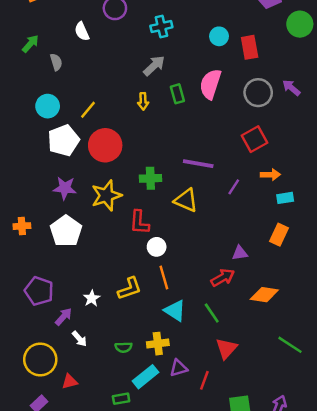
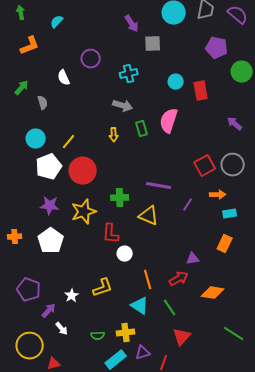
gray arrow: (154, 66) -> (123, 106), turned 60
gray circle: (258, 93) -> (233, 165), moved
orange line: (164, 277) -> (148, 280), moved

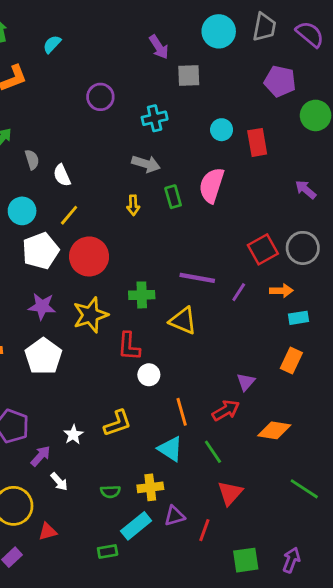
white semicircle: (64, 78) -> (62, 175), moved
purple line: (188, 205) -> (239, 292), moved
purple triangle: (193, 259) -> (246, 382), turned -40

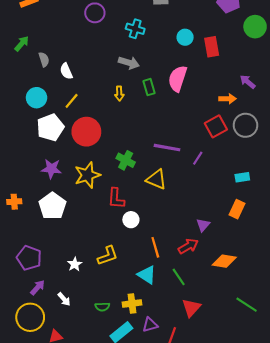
cyan cross: (155, 118) -> (135, 29), turned 30
orange arrow: (281, 291) -> (227, 99), moved
green cross: (142, 295) -> (126, 160), turned 30
purple arrow: (41, 456) -> (38, 288), moved

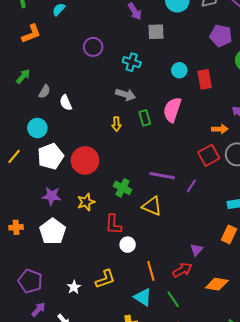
gray semicircle: (44, 60) -> (44, 92), turned 48
yellow line: (72, 101) -> (14, 156), moved
yellow star: (87, 175) -> (86, 202), size x0.7

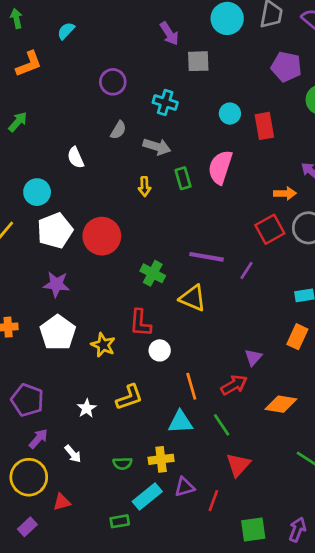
gray semicircle: (44, 92) -> (118, 130), moved
yellow star: (86, 202) -> (103, 345), moved, turned -30
cyan triangle: (143, 297) -> (180, 422), turned -36

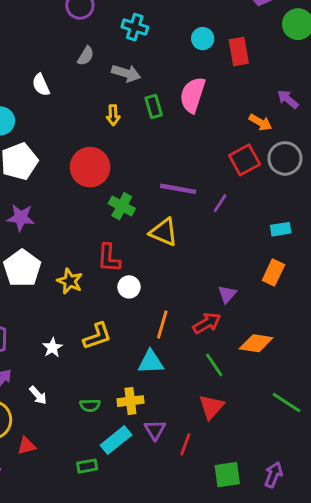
orange arrow: (285, 193) -> (260, 122), turned 30
red circle: (102, 236) -> (90, 167), moved
orange line: (191, 386) -> (162, 324), turned 32
green line: (222, 425) -> (214, 365), moved
purple triangle: (184, 487) -> (155, 430), turned -45

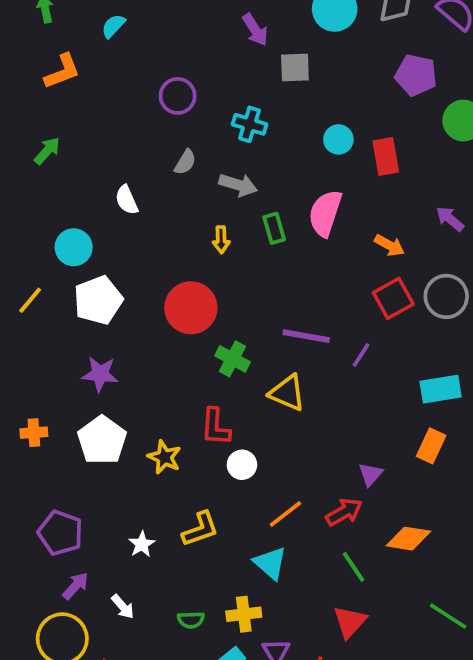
orange arrow: (260, 122) -> (389, 245), moved
cyan rectangle: (281, 229) -> (441, 389), size x1.5
orange line: (162, 324) -> (285, 514), turned 36
cyan triangle: (151, 362) -> (270, 563), turned 44

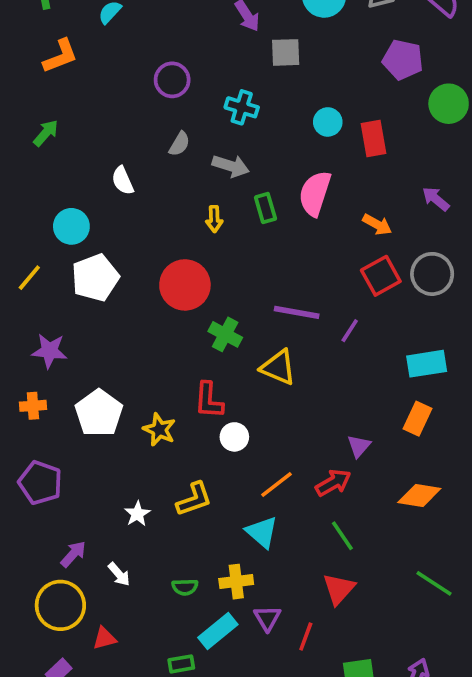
purple star: (100, 374) -> (49, 351), moved
purple pentagon: (60, 533) -> (40, 483), moved
orange diamond: (408, 539) -> (419, 496), moved

